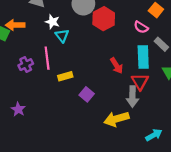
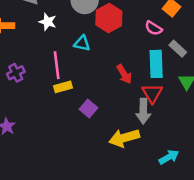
cyan triangle: (62, 36) -> (82, 43), moved, turned -40
pink line: (47, 58) -> (57, 65), moved

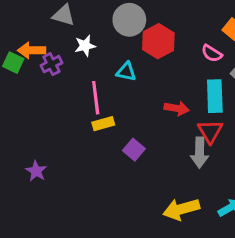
white star: (48, 22) -> (85, 46), turned -30
purple cross: (16, 73) -> (51, 64), moved
red arrow: (124, 74) -> (177, 108), turned -48
yellow arrow: (124, 138) -> (181, 209), moved

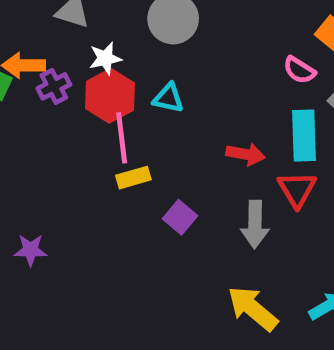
red hexagon: (158, 41) -> (110, 96), moved
gray arrow: (200, 153) -> (255, 224), moved
purple star: (36, 171) -> (31, 250), turned -30
yellow arrow: (181, 209) -> (253, 308), turned 56

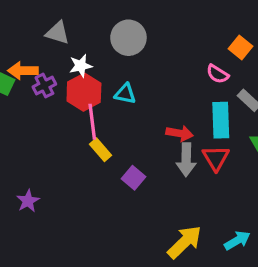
yellow rectangle: (133, 178) -> (100, 150), turned 65
gray arrow: (255, 224) -> (186, 160), moved
purple star: (31, 250) -> (28, 201), turned -30
yellow arrow: (253, 308) -> (185, 242), turned 96

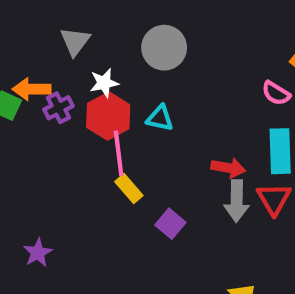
gray triangle: (58, 33) -> (75, 41), turned 50

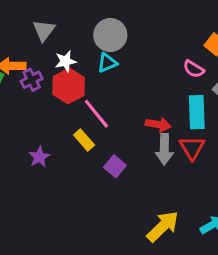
cyan triangle: (160, 118) -> (107, 63), moved, turned -35
pink line: (119, 153) -> (96, 114), moved, turned -32
purple star: (38, 253) -> (39, 157), moved

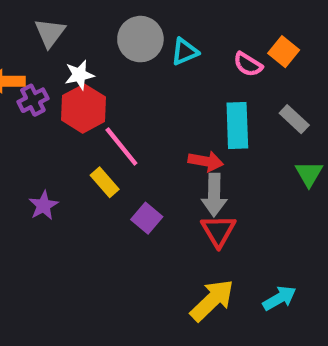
cyan triangle: (107, 63) -> (185, 52), moved
pink semicircle: (194, 69) -> (248, 64), moved
cyan rectangle: (197, 112) -> (237, 125), moved
red triangle: (192, 148) -> (218, 231), moved

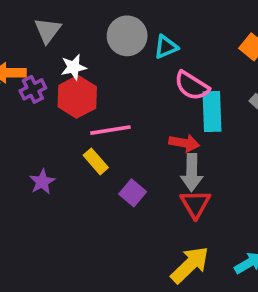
pink semicircle: (248, 64) -> (192, 86), moved, size x1.4
pink line: (121, 146) -> (110, 130), turned -60

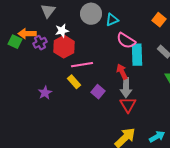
red arrow: (184, 143) -> (122, 72), turned -126
purple square: (133, 193) -> (98, 92), moved

